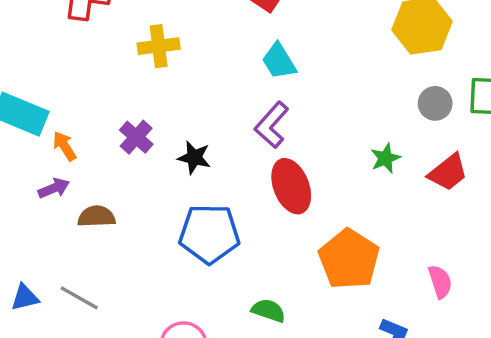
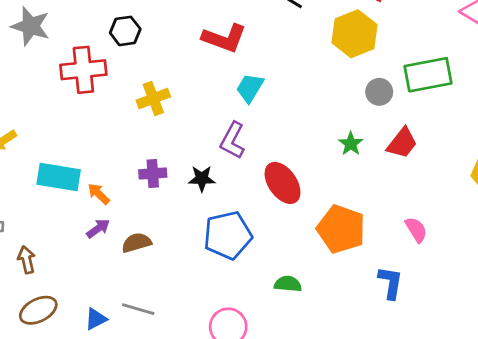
cyan trapezoid: (279, 61) -> (250, 88), turned 76
purple L-shape: (272, 125) -> (232, 140), moved
purple cross: (136, 137) -> (153, 174), turned -32

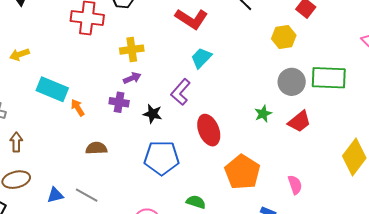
yellow hexagon: (355, 34) -> (284, 37), size x0.7
gray circle: (379, 92) -> (292, 82), size x1.4
purple arrow: (98, 229) -> (132, 78), moved

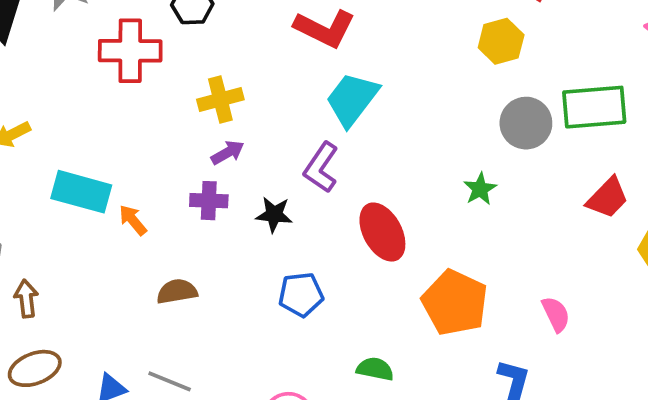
cyan trapezoid: (201, 58) -> (352, 99), size x1.4
red trapezoid: (299, 122) -> (608, 198), moved
blue pentagon: (162, 158) -> (301, 295), size x0.7

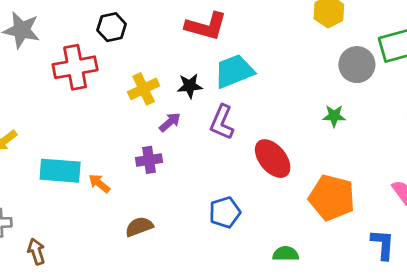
cyan trapezoid: (352, 99) -> (234, 71), turned 42
purple arrow: (228, 152) -> (170, 122), moved
green star: (480, 189) -> (334, 116), turned -30
black star: (274, 215) -> (190, 86), moved

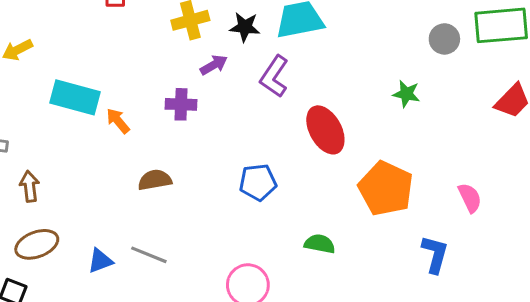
gray circle: (357, 65) -> (444, 39), size x0.7

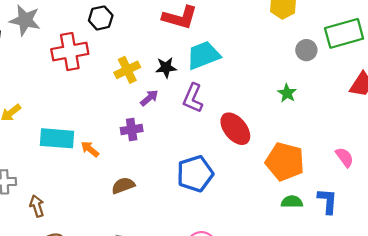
green star: (406, 94) -> (287, 93), turned 30
blue pentagon: (258, 182) -> (195, 174), size x1.4
green semicircle: (320, 244) -> (292, 202), moved

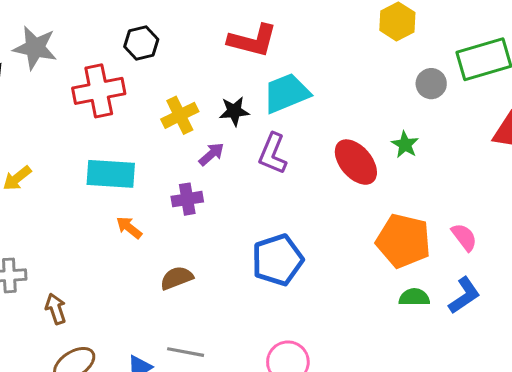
red ellipse: (235, 129) -> (356, 162), moved
cyan rectangle: (57, 138) -> (111, 174), moved
pink semicircle: (345, 157) -> (464, 237), moved
blue L-shape: (328, 201) -> (464, 295), turned 52

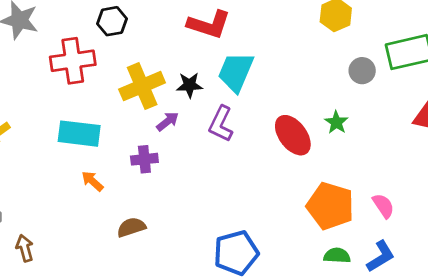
cyan trapezoid: (286, 93) -> (236, 72), turned -48
yellow cross: (180, 115) -> (142, 86), size x1.4
blue pentagon: (277, 260) -> (236, 253), moved

